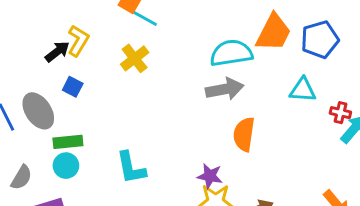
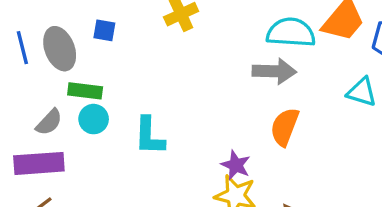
blue square: (73, 87) -> (104, 30), turned -30
cyan circle: (66, 166) -> (94, 119), moved
gray semicircle: (21, 177) -> (49, 122), moved

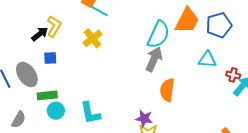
cyan semicircle: (291, 33) -> (158, 35), turned 124
gray arrow: (274, 71) -> (154, 59), turned -55
gray semicircle: (49, 122) -> (19, 120), moved

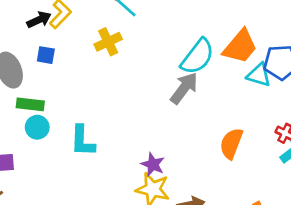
cyan triangle: (207, 60) -> (259, 75), moved
orange semicircle: (167, 90) -> (231, 143), moved

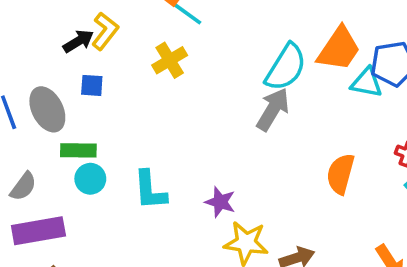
purple star: (153, 164) -> (220, 202), moved

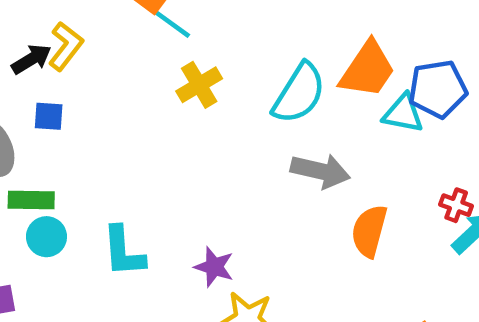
yellow cross: (170, 60) -> (199, 85), moved
gray arrow: (273, 109) -> (320, 171), moved, turned 72

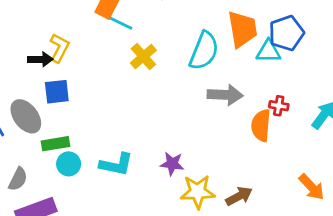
black arrow: (31, 59) -> (40, 59), turned 40
orange trapezoid: (368, 70) -> (242, 29), turned -33
blue square: (49, 116) -> (57, 92), size x1.4
red cross: (456, 205) -> (279, 106), moved
cyan L-shape: (123, 252) -> (116, 164), turned -64

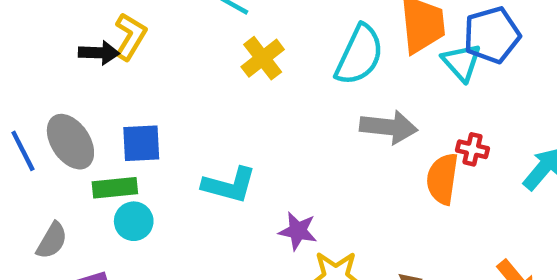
cyan triangle: (268, 51) -> (461, 62), turned 44
blue square: (57, 92) -> (141, 143), moved
cyan L-shape: (116, 164) -> (229, 185), moved

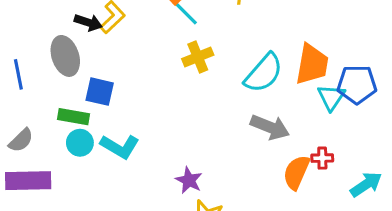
gray ellipse: (70, 142) -> (65, 56), moved
red cross: (473, 149) -> (322, 158), turned -30
cyan L-shape: (229, 185) -> (120, 147), moved

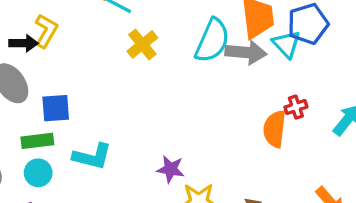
gray arrow: (270, 127) -> (246, 52), moved
cyan circle: (80, 143) -> (38, 173), moved

